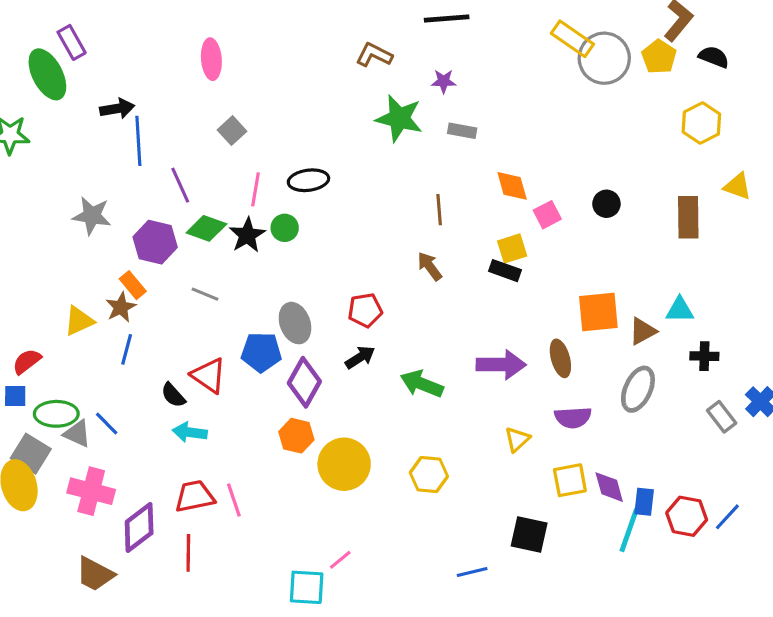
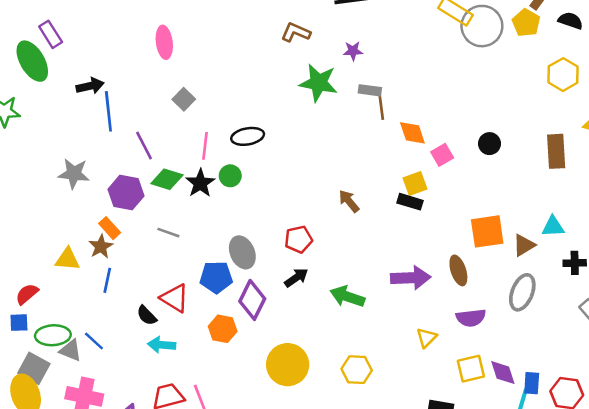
brown line: (439, 210) -> (381, 107), moved
yellow triangle: (79, 321) -> (67, 259), turned 32
orange hexagon: (296, 436) -> (223, 329), moved

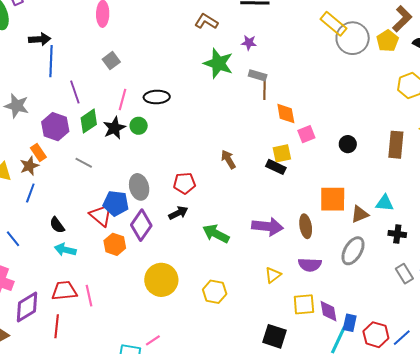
black circle: (490, 144) -> (348, 144), moved
green diamond: (167, 179) -> (89, 121), turned -60
red triangle: (175, 298) -> (101, 215), moved

